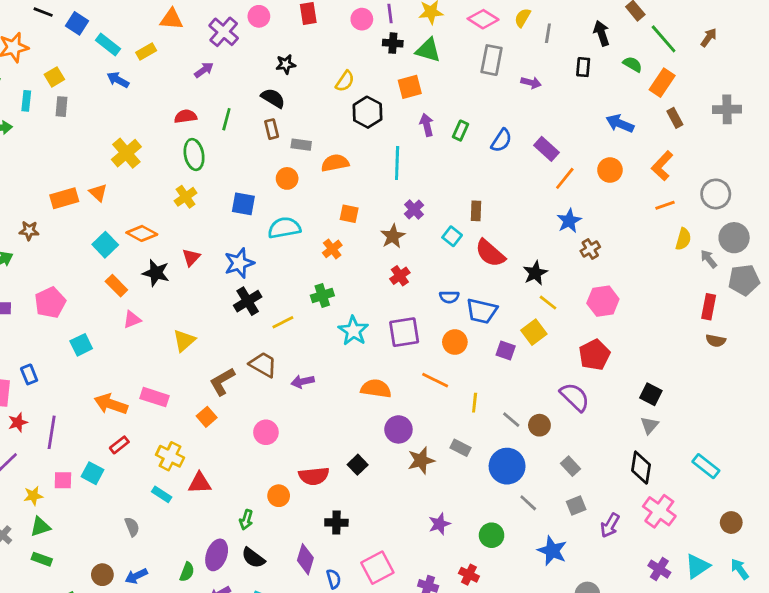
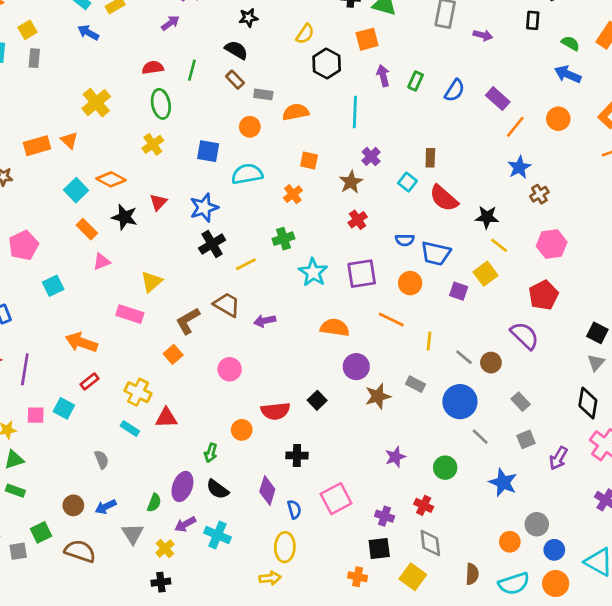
green semicircle: (633, 64) -> (570, 43), moved
brown rectangle: (272, 129) -> (235, 80), turned -30
black star: (535, 273) -> (487, 217), turned 30
pink rectangle: (155, 397) -> (130, 314), moved

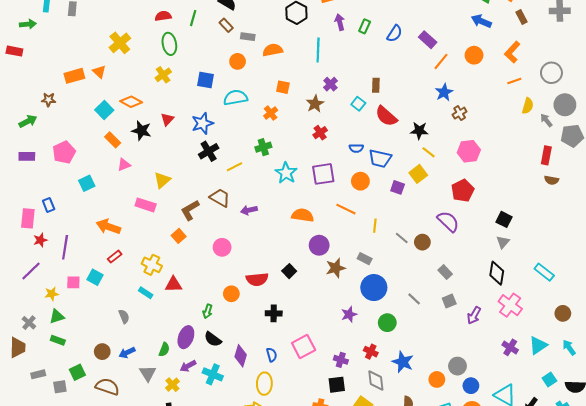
blue circle: (460, 402) -> (374, 288), moved
blue star: (503, 482) -> (403, 362), moved
purple diamond: (267, 491) -> (241, 356), moved

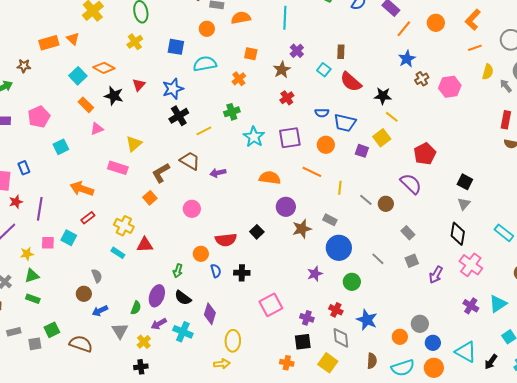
pink hexagon: (469, 151) -> (450, 87), moved
brown circle: (102, 352) -> (84, 294), moved
blue semicircle: (272, 355) -> (216, 271), moved

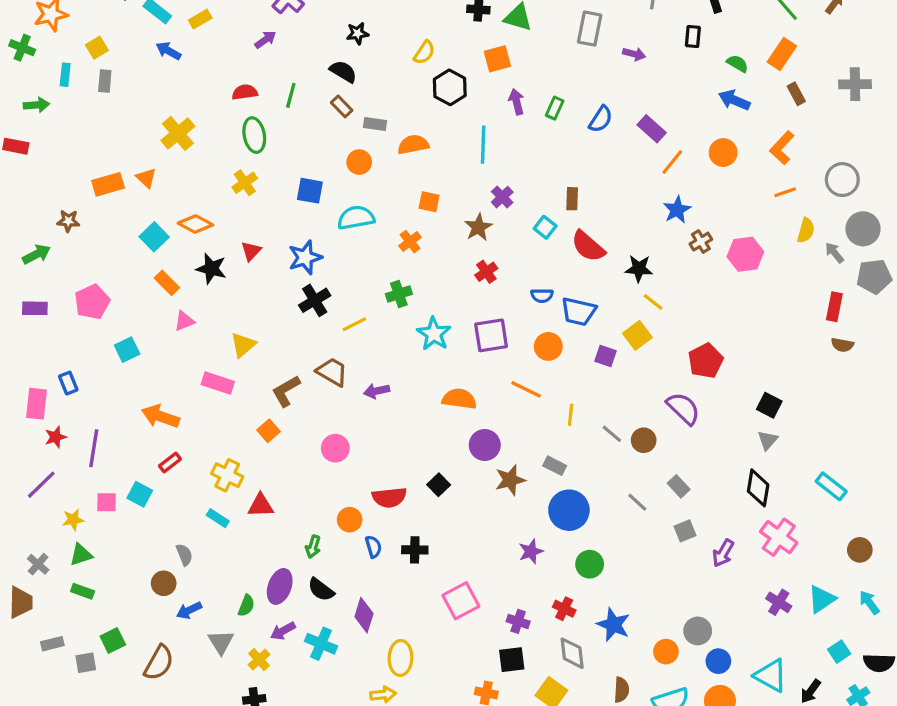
gray line: (378, 259) -> (637, 502), moved
brown semicircle: (81, 344) -> (159, 663), turned 100

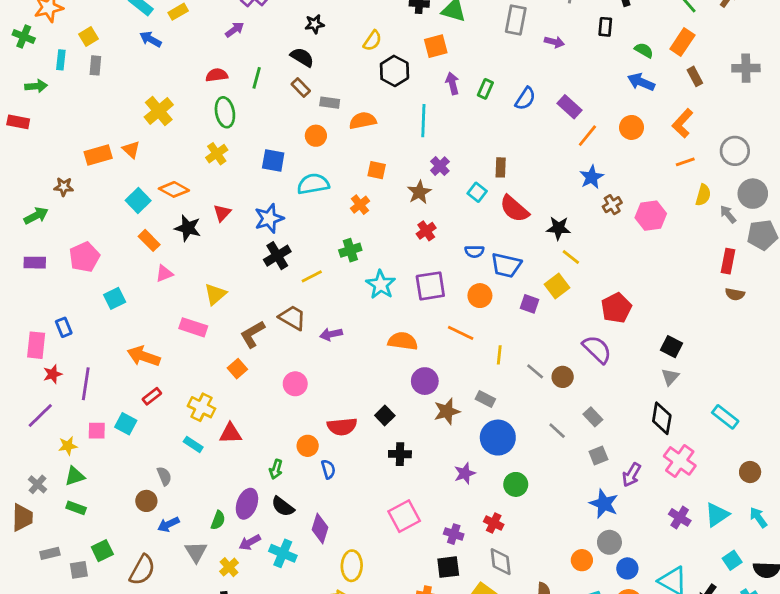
black cross: (415, 550) -> (400, 454), moved
blue star: (613, 625) -> (604, 504), moved

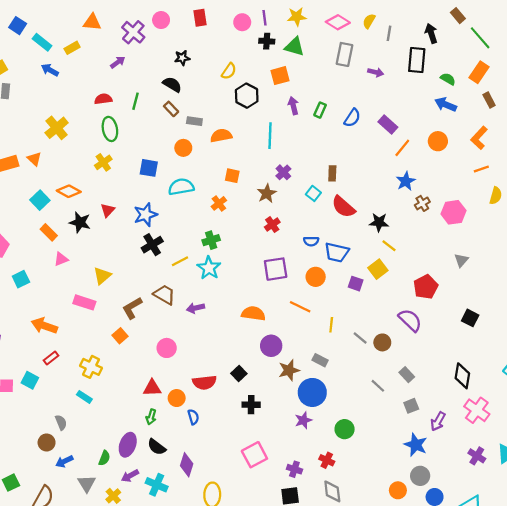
black rectangle: (605, 27) -> (417, 60), size x1.6
cyan star: (381, 285) -> (209, 268), moved
gray triangle: (670, 377) -> (461, 260), moved
red triangle: (230, 433) -> (152, 388), moved
blue circle: (498, 438) -> (312, 392), moved

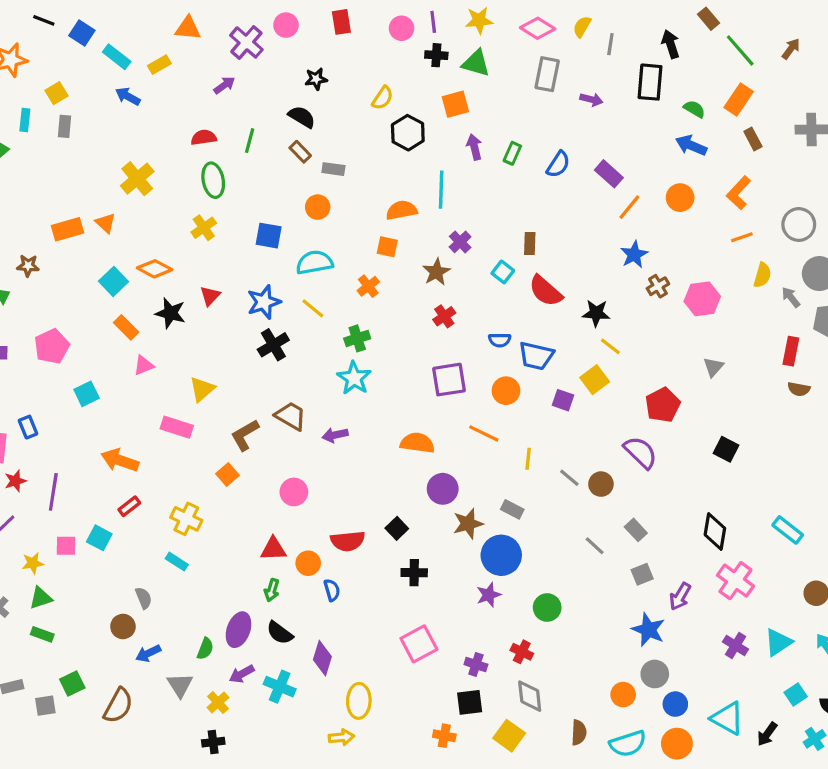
orange semicircle: (221, 136) -> (402, 210), moved
yellow line: (180, 261) -> (313, 308), moved, turned 66

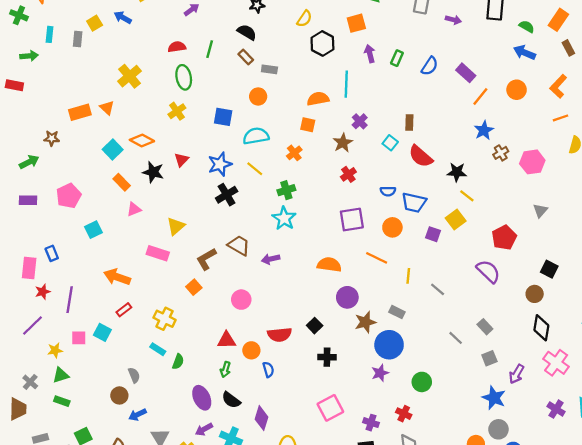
yellow square: (56, 93) -> (95, 23), moved
brown circle: (601, 484) -> (535, 294), moved
purple ellipse: (239, 630) -> (202, 398), turned -45
green semicircle: (205, 649) -> (178, 362), moved

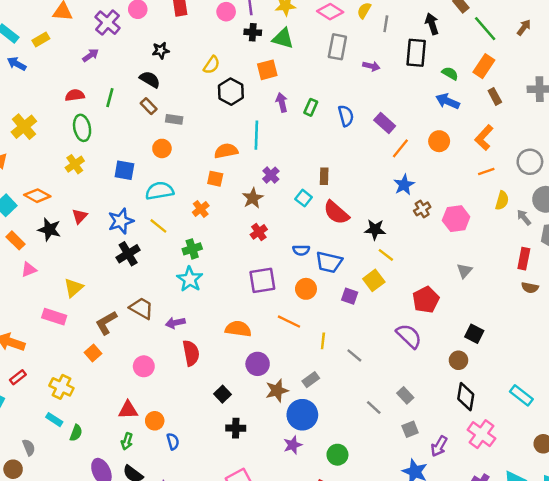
blue semicircle: (430, 66) -> (346, 116), turned -48
gray rectangle: (397, 312) -> (311, 380), turned -63
red semicircle: (280, 335) -> (191, 353), moved, turned -95

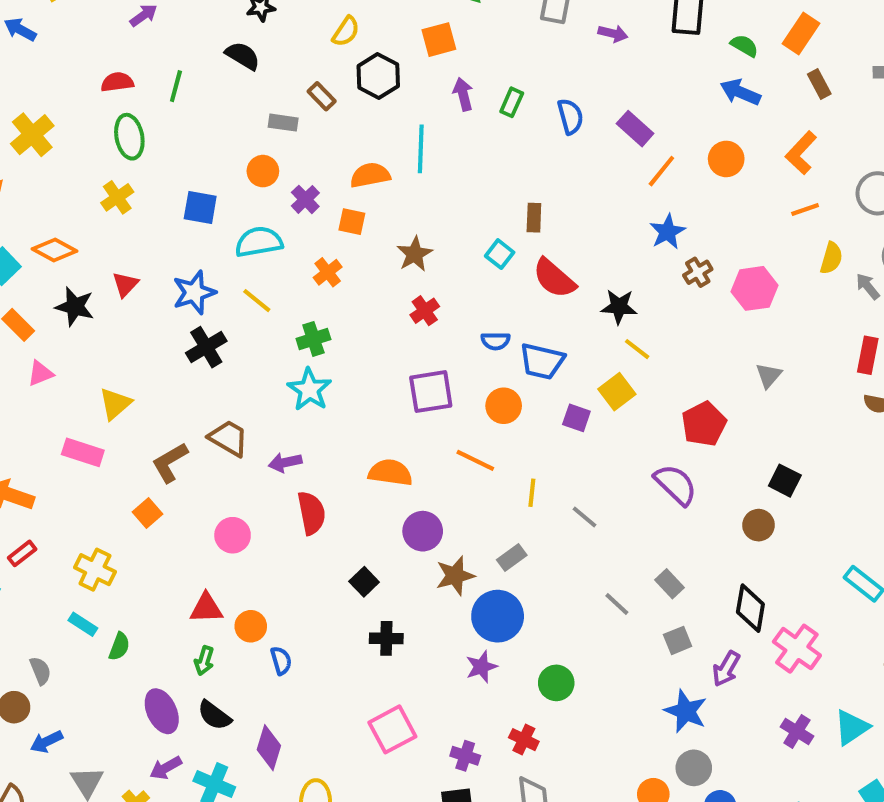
brown rectangle: (149, 106) -> (322, 96), moved
purple cross: (271, 175) -> (305, 199), moved
black diamond: (466, 397) -> (750, 608), moved

